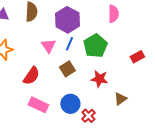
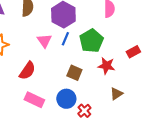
brown square: (67, 69) -> (74, 73), moved, turned -35
red star: (99, 79) -> (106, 66), moved

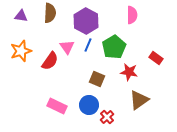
red rectangle: (133, 52) -> (156, 58), turned 64
red semicircle: (27, 71) -> (50, 61), moved
brown triangle: (116, 94) -> (139, 100), size x1.5

